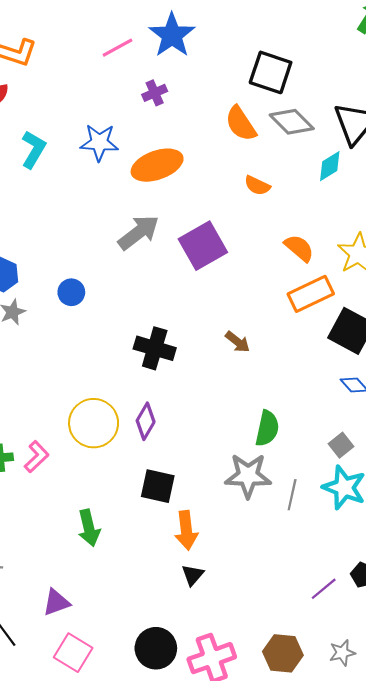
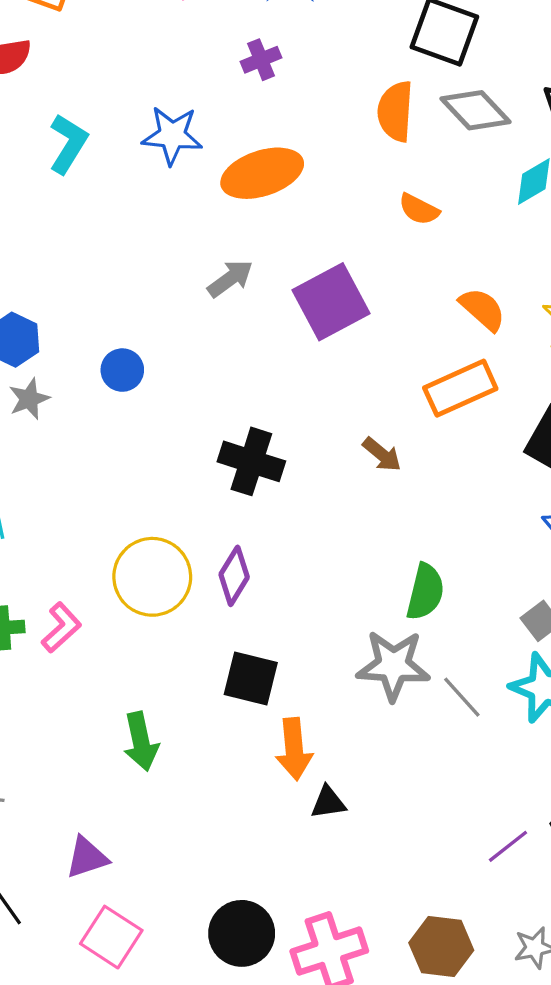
orange semicircle: (241, 124) -> (395, 111), turned 36
gray arrow: (138, 232) -> (230, 278), size x0.7
orange rectangle: (311, 294) -> (460, 388), moved
gray line: (292, 495) -> (462, 697), turned -56
black triangle: (193, 575) -> (328, 802), moved, turned 40

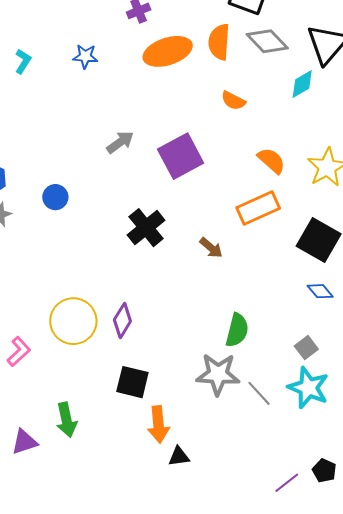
blue star: (172, 135) -> (85, 56), size x0.7
cyan L-shape: (68, 144) -> (23, 61), size x0.7
orange ellipse: (262, 173) -> (168, 51), moved
black cross: (251, 461) -> (146, 228), moved, turned 33
purple triangle: (87, 857) -> (24, 442), moved

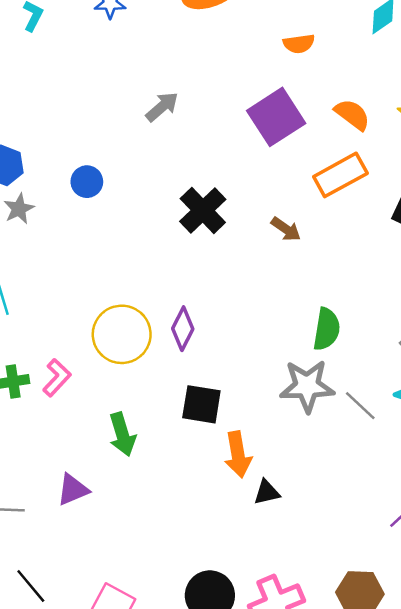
orange semicircle: (233, 101) -> (299, 44), turned -30
purple square: (181, 156) -> (276, 117), moved
green arrow: (67, 420) -> (122, 434), moved

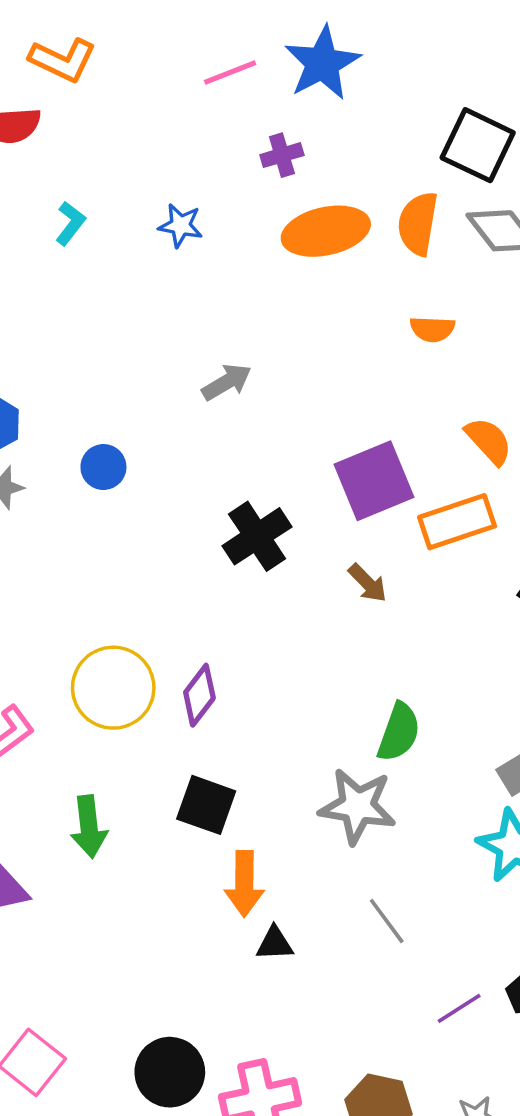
purple square: (276, 117) -> (374, 481), moved
gray line: (360, 406) -> (387, 921), moved

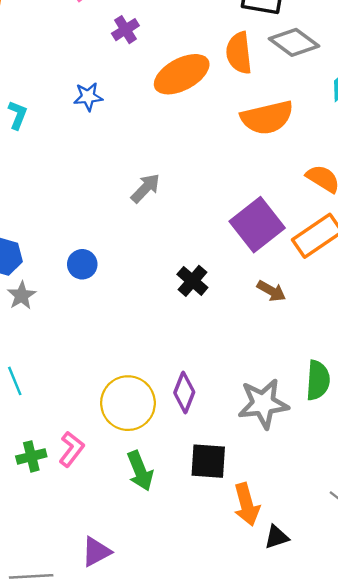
purple cross: (282, 155) -> (125, 30), moved
orange semicircle: (432, 329) -> (267, 118), size x1.8
black cross: (257, 536) -> (192, 281), size x0.7
gray star: (357, 806) -> (263, 404), moved
green arrow: (89, 827) -> (140, 471), moved

